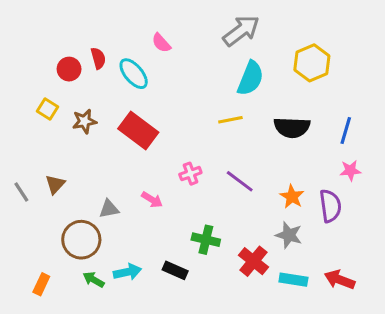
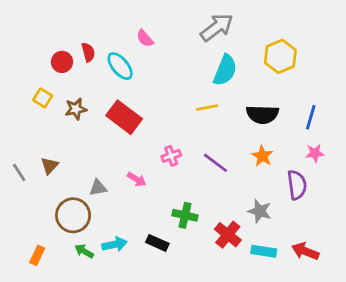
orange star: (292, 197) -> (262, 156), moved

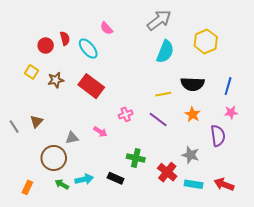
yellow line: (207, 108) -> (163, 94), moved

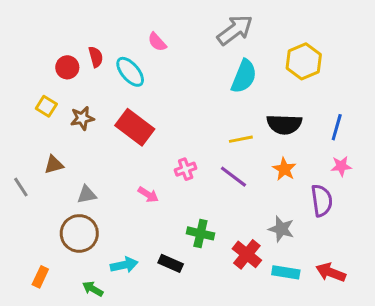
brown triangle: (36, 122) -> (54, 165), moved, turned 32
gray triangle: (72, 138) -> (87, 195), moved
green arrow: (62, 184) -> (93, 289), moved

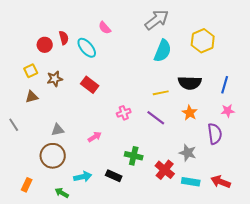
yellow square: (46, 106) -> (31, 71), turned 32
red rectangle: (135, 127) -> (90, 85), size x0.7
brown triangle: (54, 165) -> (32, 97), moved
pink arrow: (148, 195) -> (95, 137), moved, turned -64

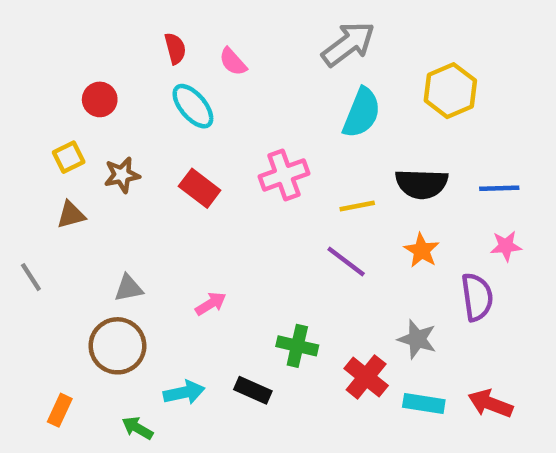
red semicircle: (64, 38) -> (175, 48), moved
blue line: (225, 85) -> (499, 188), turned 72
pink cross: (124, 113) -> (284, 175), moved, size x1.5

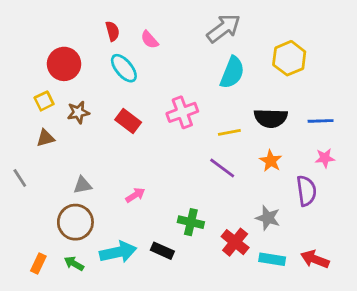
red circle: (100, 99) -> (64, 64), size x1.5
cyan arrow: (184, 392) -> (118, 252), size x1.4
green arrow: (137, 428) -> (74, 263), moved

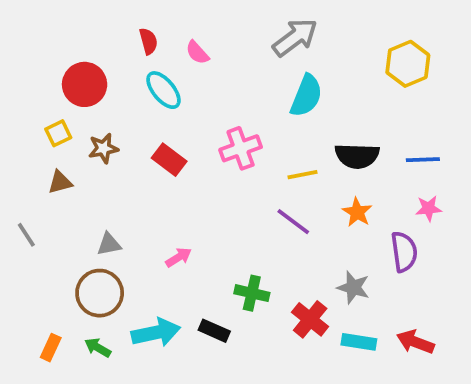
yellow hexagon: (289, 58) -> (408, 64), moved

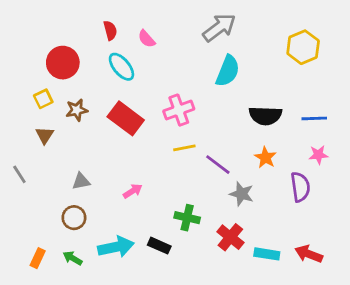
red rectangle: (169, 160) -> (126, 118), size x1.4
yellow line: (303, 175) -> (184, 148), moved
brown triangle: (60, 182) -> (45, 135), turned -42
gray star: (353, 287) -> (242, 194), moved
brown circle: (100, 293) -> (74, 218), size x0.7

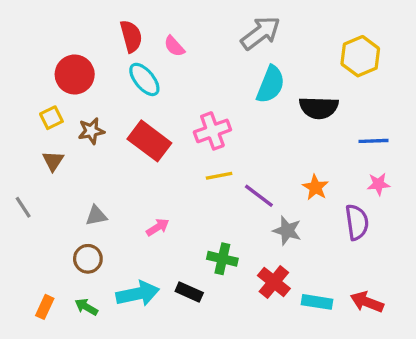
red semicircle: (110, 30) -> (131, 36), size x1.4
black semicircle: (265, 116) -> (319, 108), moved

